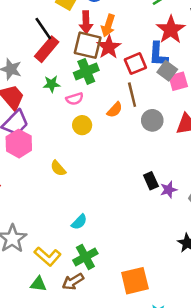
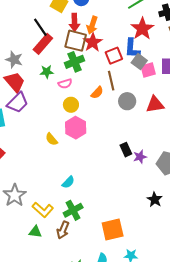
pink hexagon: (19, 144) -> (76, 128), moved
brown arrow: (73, 282) -> (63, 230), turned -36

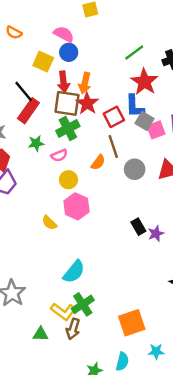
cyan semicircle: (68, 182) -> (74, 272), size x1.5
yellow L-shape: (43, 210) -> (63, 312), moved

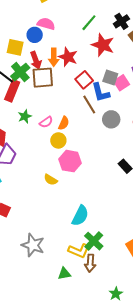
pink semicircle: (64, 34) -> (46, 24), moved
red star: (87, 103) -> (68, 57), moved
blue L-shape: (135, 106) -> (101, 92), moved
green cross: (68, 128) -> (20, 72), moved
orange semicircle: (98, 162) -> (64, 123), moved

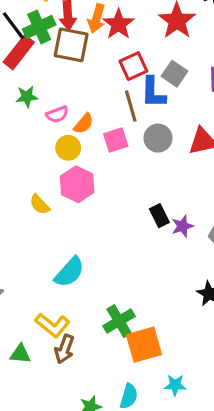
pink square: (121, 83) -> (116, 140), moved
green cross: (94, 241) -> (119, 321), moved

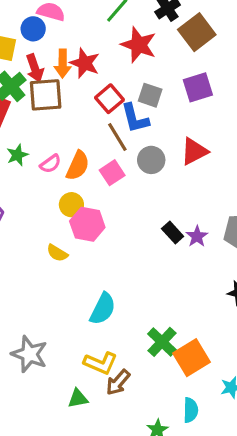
orange semicircle: (84, 124) -> (78, 166), size x1.4
yellow circle: (68, 148) -> (71, 205), moved
brown arrow: (64, 349) -> (118, 382), turned 36

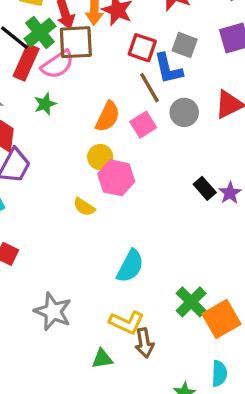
red square: (110, 99) -> (142, 48), turned -32
pink semicircle: (50, 164) -> (58, 64), moved, size x1.5
brown arrow: (118, 382) -> (144, 343), turned -52

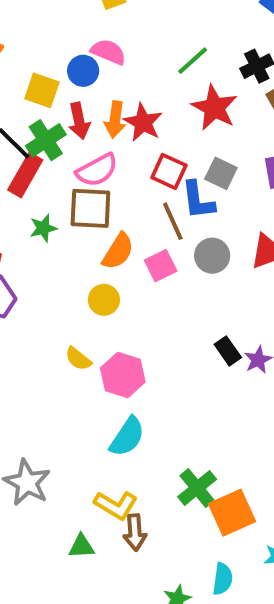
brown square: (76, 42) -> (90, 208), moved
pink semicircle: (58, 64) -> (97, 170), moved
pink hexagon: (116, 178) -> (123, 375), moved

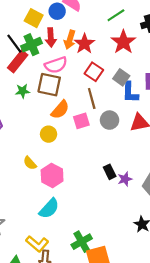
blue L-shape: (198, 200) -> (130, 92), moved

